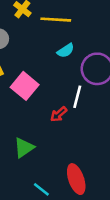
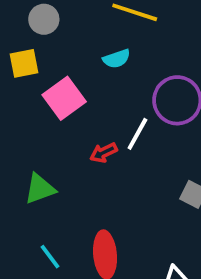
cyan semicircle: (66, 51) -> (117, 59), moved

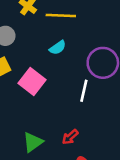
red arrow: (104, 153) -> (70, 137), moved

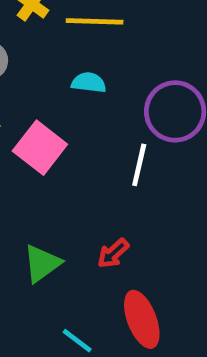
cyan semicircle: (58, 48) -> (89, 83), turned -138

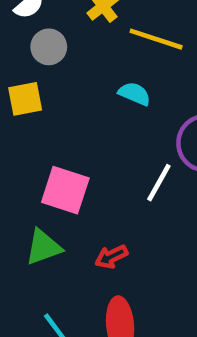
pink square: (40, 148) -> (65, 190), moved, turned -36

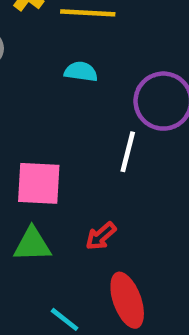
green triangle: (43, 247) -> (32, 244), turned 33

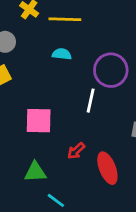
green triangle: (32, 244) -> (35, 172), moved
red ellipse: (127, 300) -> (107, 168), moved

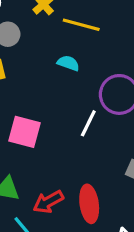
red arrow: (76, 151) -> (48, 202), moved, size x1.4

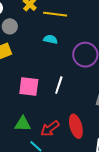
white line: (88, 123) -> (59, 85), moved

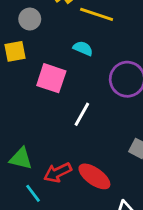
pink square: (29, 87) -> (51, 78), moved
red ellipse: (76, 126) -> (94, 176), turned -50

